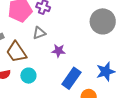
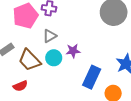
cyan circle: (28, 76) -> (54, 58), moved

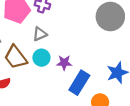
purple star: (73, 51) -> (64, 63), moved

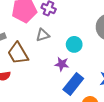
cyan circle: (41, 58) -> (74, 44), moved

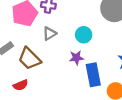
blue rectangle: (73, 84) -> (93, 75), turned -35

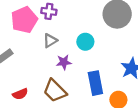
purple star: (76, 58) -> (64, 62), moved
brown trapezoid: (29, 59) -> (55, 91), moved

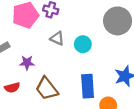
gray triangle: (50, 41) -> (57, 38), moved, turned 48
purple star: (64, 62) -> (27, 63), moved

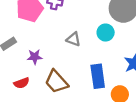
gray triangle: (57, 38) -> (73, 39), moved
cyan circle: (83, 44) -> (106, 33), moved

